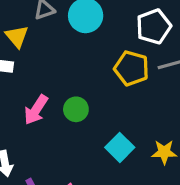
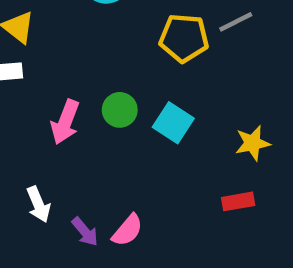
cyan square: (120, 147) -> (173, 123), moved

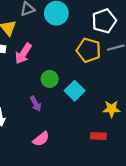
pink arrow: (65, 122) -> (23, 54), moved
purple arrow: (85, 232) -> (36, 104), moved

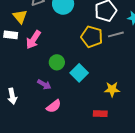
purple arrow: (36, 104) -> (44, 84), turned -32
pink semicircle: (41, 139) -> (54, 106), moved

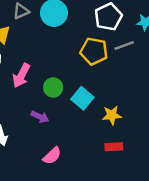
pink arrow: (33, 40) -> (21, 76), moved
yellow star: (112, 89) -> (112, 115), moved
pink semicircle: (54, 106) -> (52, 156), moved

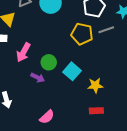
purple arrow: (40, 117) -> (38, 78), moved

